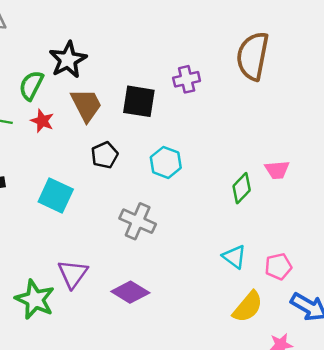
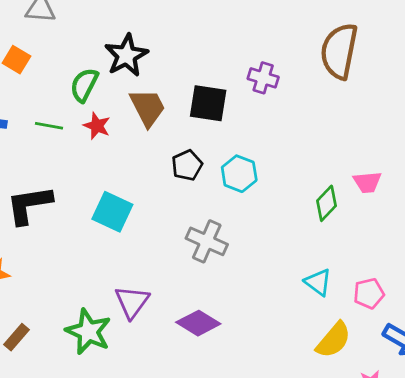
purple cross: (187, 79) -> (263, 78), turned 30
black pentagon: (105, 155) -> (187, 165), moved

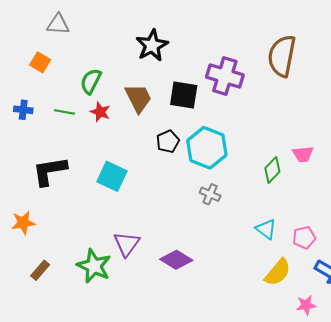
black star: (126, 55) -> (152, 45), moved
purple cross: (263, 78) -> (225, 76), size x1.6
cyan hexagon: (239, 174) -> (207, 148), size x1.5
gray cross: (207, 241) -> (210, 194), moved, size x0.7

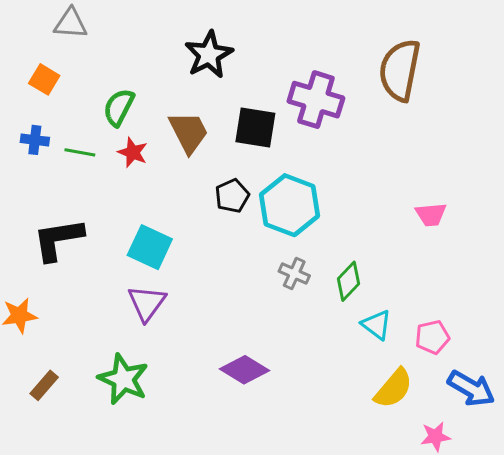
blue cross: (23, 110) -> (35, 140), moved
green diamond: (272, 170) -> (349, 281), moved
purple triangle: (127, 244) -> (147, 303), moved

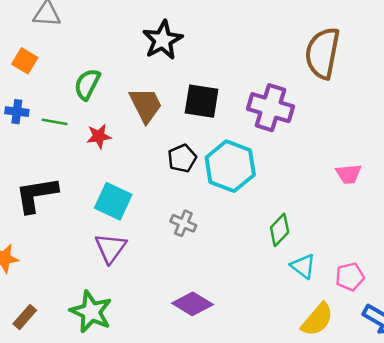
purple cross: (316, 100) -> (270, 108), moved
red star: (133, 152) -> (99, 136), moved, turned -30
gray cross: (294, 274) -> (183, 223), moved

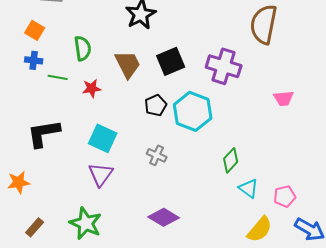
green semicircle: (87, 84) -> (83, 48), turned 145
black square: (202, 101) -> (171, 61), turned -32
blue cross: (17, 112) -> (34, 60), moved
pink trapezoid: (348, 174) -> (284, 98), moved

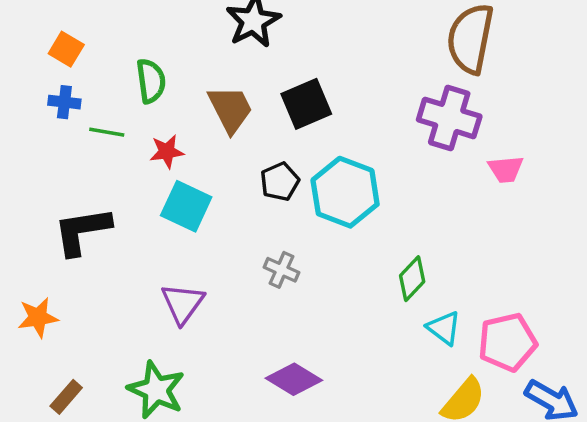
purple cross: (224, 66) -> (449, 118), moved
cyan square: (103, 138) -> (186, 206), moved
pink pentagon: (285, 196) -> (507, 342), size x1.5

